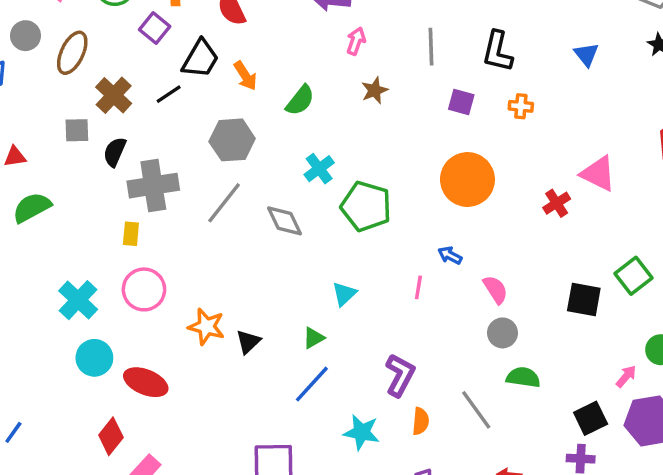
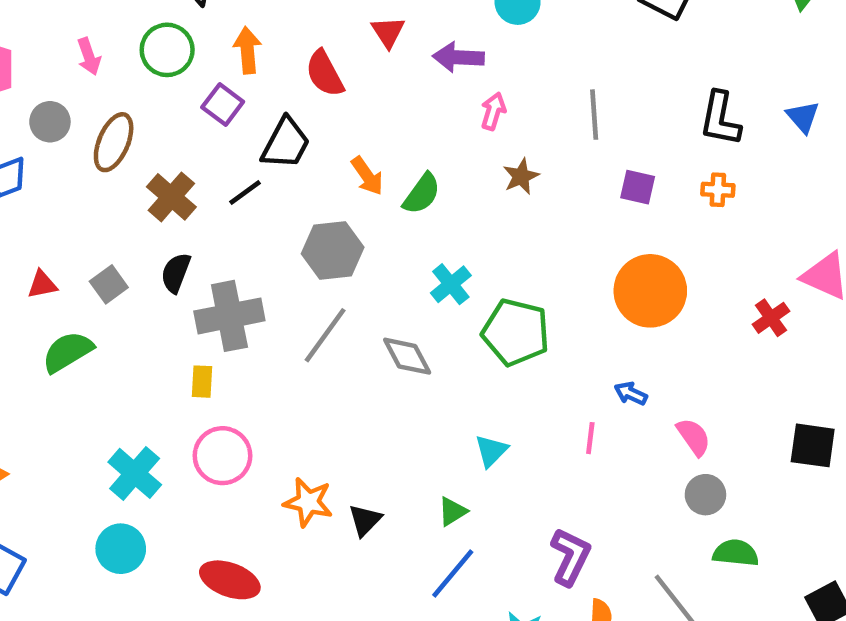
black L-shape: (497, 51) -> (720, 119), moved
orange arrow: (245, 76) -> (367, 176), moved
gray square: (77, 130) -> (109, 284), moved, turned -32
cyan circle: (94, 358) -> (121, 549), moved

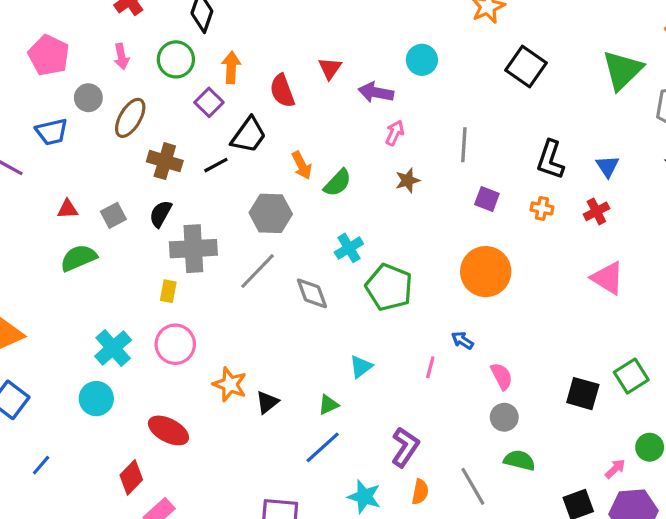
brown cross: (171, 197) -> (165, 161), turned -32
red cross: (771, 318) -> (596, 211), moved

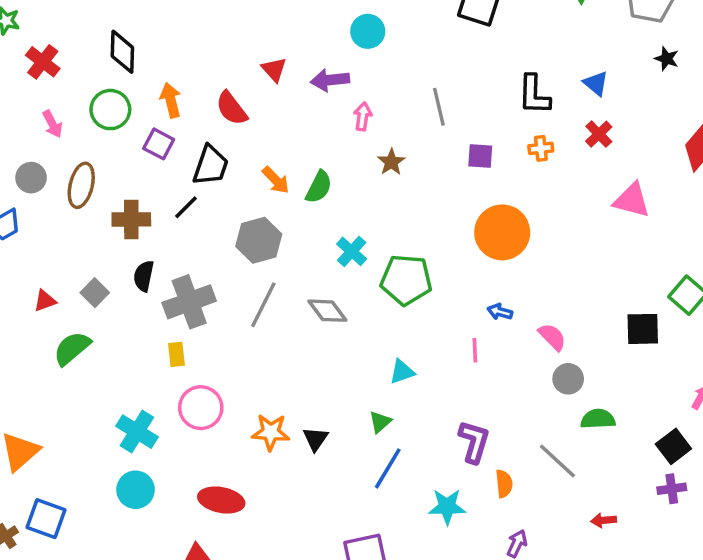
cyan triangle: (361, 367) -> (402, 372), turned 35

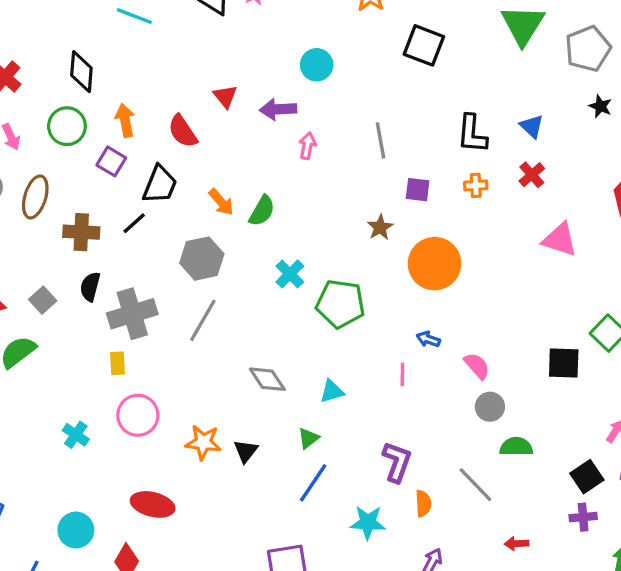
brown star: (391, 162) -> (380, 227), moved
gray diamond: (327, 311) -> (267, 379), moved
cyan cross: (137, 432) -> (76, 435), size x0.7
cyan circle: (136, 490) -> (76, 530), moved

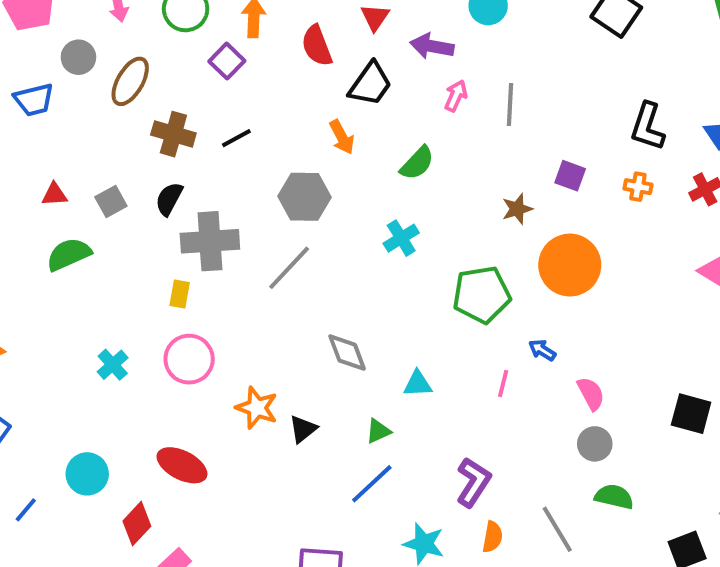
gray line: (381, 140) -> (510, 104), moved
black trapezoid: (160, 185) -> (370, 84), moved
green semicircle: (262, 211) -> (417, 163), moved
green pentagon: (340, 304) -> (482, 295), moved, turned -30

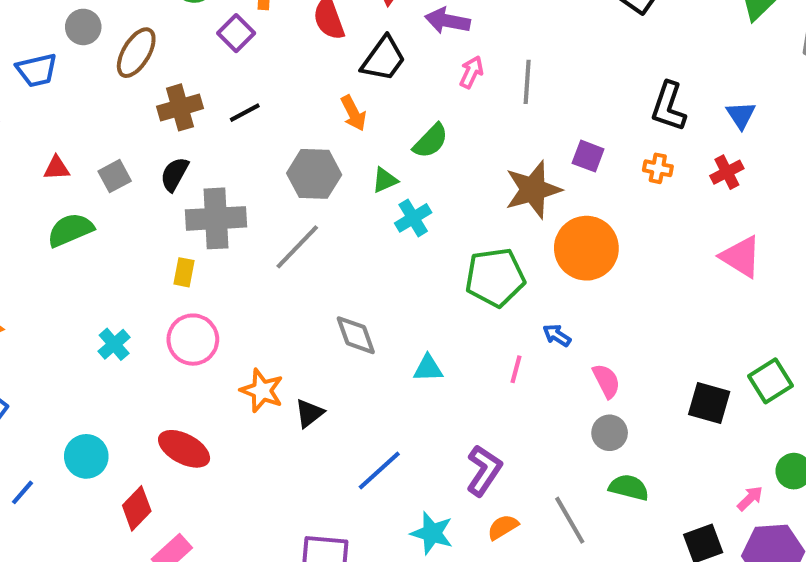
brown cross: (173, 134) -> (180, 107), turned -33
brown star: (517, 209) -> (533, 190), size x1.8
green triangle: (378, 431) -> (385, 180), moved
orange semicircle: (492, 537) -> (503, 527), turned -132

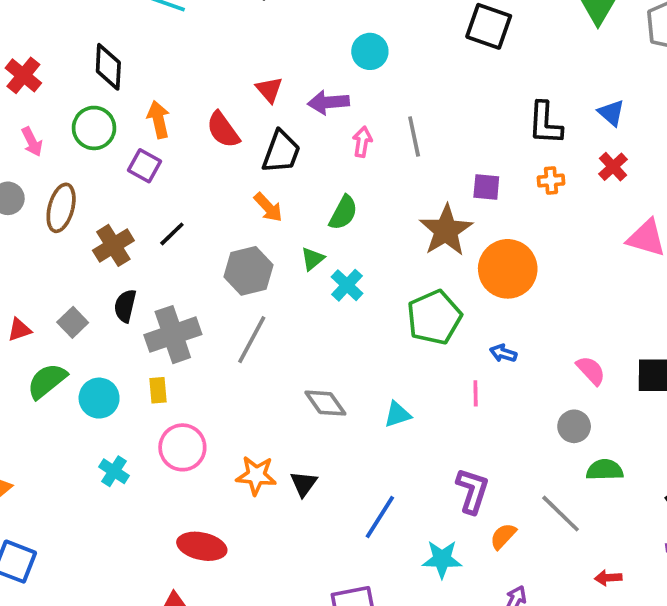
pink semicircle: (606, 381) -> (591, 371), moved
cyan circle: (86, 456) -> (99, 398), moved

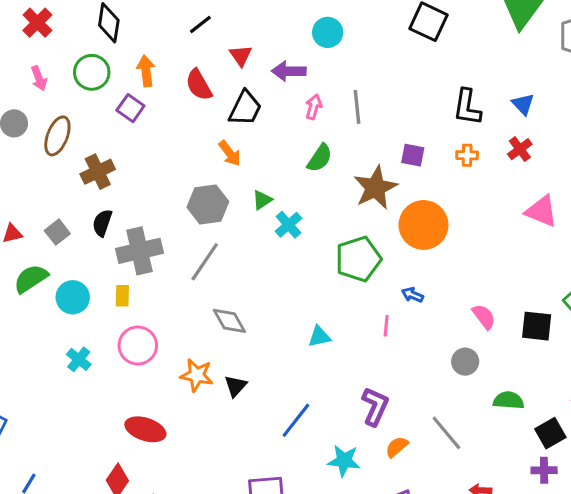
green semicircle: (343, 213) -> (320, 158), moved
black line: (172, 234) -> (200, 24), moved
gray diamond: (325, 403) -> (229, 321), moved
green semicircle: (605, 470) -> (509, 400), moved

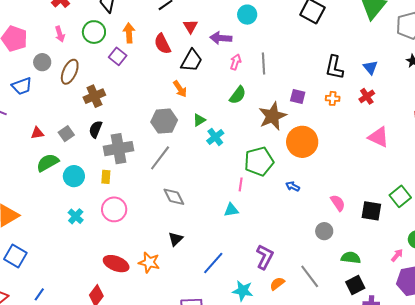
pink line: (386, 326) -> (241, 184), moved
orange star: (197, 375) -> (149, 262), moved
black square: (550, 433) -> (355, 285), moved

